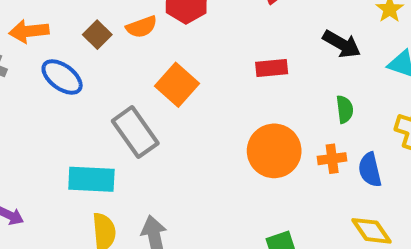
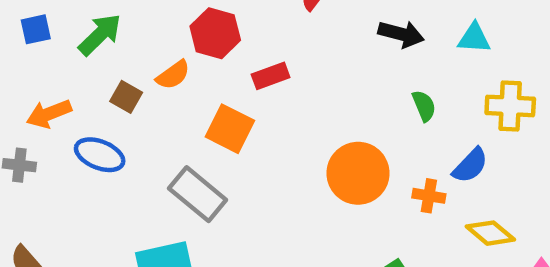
red rectangle: (272, 68) -> (271, 76), moved
orange cross: (332, 159) -> (429, 196), moved, turned 32
blue semicircle: (370, 170) -> (470, 165), turned -108

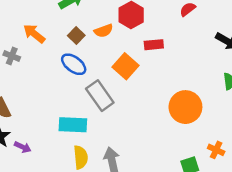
orange arrow: (49, 114) -> (34, 34), turned 45
blue ellipse: (100, 155) -> (74, 64), moved
orange cross: (429, 196) -> (216, 150), moved

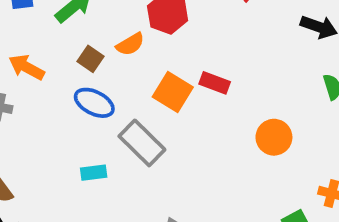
red rectangle: (154, 45) -> (215, 83), moved, turned 36
orange circle: (185, 107) -> (274, 137), size x0.7
cyan rectangle: (73, 125) -> (94, 173), moved, size x0.6

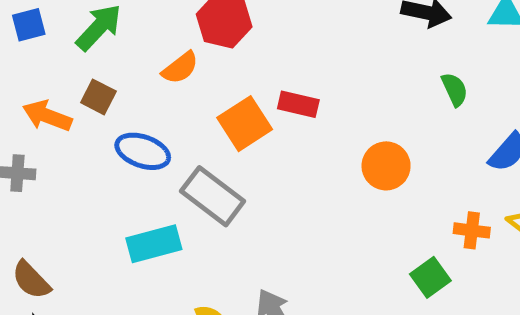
brown square: (91, 59) -> (98, 97), moved
orange square: (173, 92) -> (245, 124), turned 33
cyan rectangle: (94, 173) -> (154, 244), size x1.5

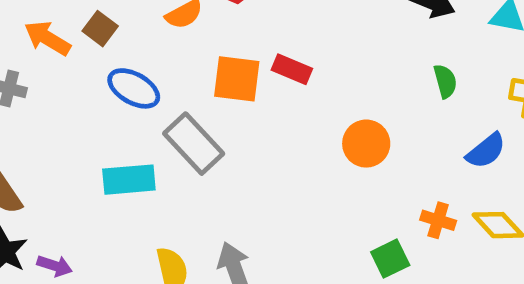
orange square: (245, 124) -> (237, 79), turned 30

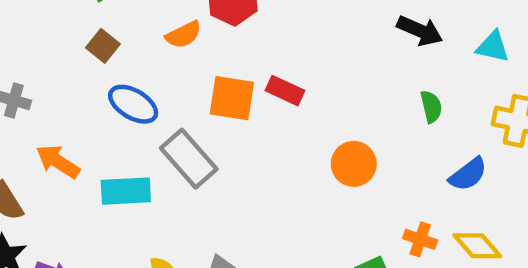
orange arrow: (47, 38) -> (58, 161), moved

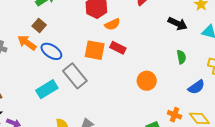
orange semicircle: (183, 35) -> (112, 24), moved
orange arrow: (58, 161) -> (27, 43), moved
cyan rectangle: (126, 191) -> (47, 89), turned -30

